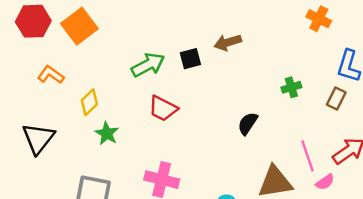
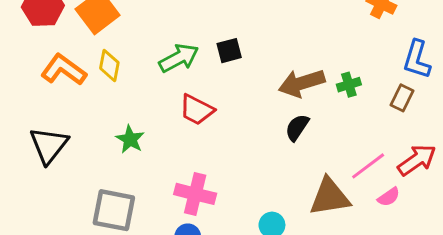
brown arrow: (228, 42) -> (302, 83), moved, size x1.4
orange L-shape: (51, 75) -> (64, 70), size x1.4
yellow diamond: (89, 102) -> (109, 65), moved, turned -35
pink line: (308, 156) -> (368, 166), turned 72

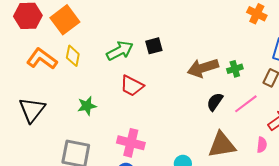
black semicircle: (297, 127) -> (215, 102), moved
green star: (130, 139) -> (87, 106), turned 30
pink line: (368, 166) -> (246, 104), moved
pink semicircle: (389, 197) -> (262, 145), turned -49

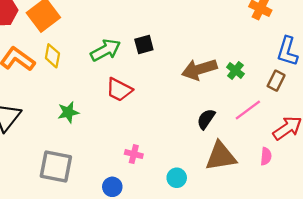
green cross: (235, 69) -> (235, 70), turned -35
black semicircle: (215, 102) -> (206, 119), moved
pink cross: (131, 143) -> (134, 154), moved, size x0.6

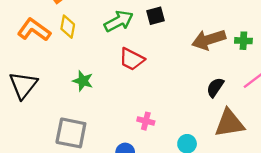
green cross: (235, 70) -> (243, 41), turned -35
green star: (68, 112) -> (83, 81), turned 30

